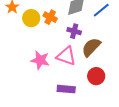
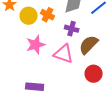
pink star: (40, 60) -> (36, 45), moved, turned -30
purple rectangle: (66, 89) -> (35, 87), moved

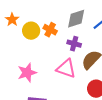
pink star: (36, 45) -> (27, 73), moved

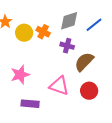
pink triangle: (66, 69) -> (59, 86), moved

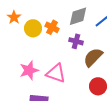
pink triangle: (59, 86) -> (56, 73), moved

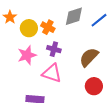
purple cross: (76, 41) -> (54, 49), moved
pink star: (29, 70) -> (27, 55), moved

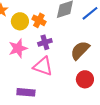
purple cross: (54, 49) -> (45, 42), turned -32

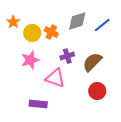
purple cross: (45, 42) -> (67, 56), moved

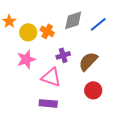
purple rectangle: (38, 104) -> (48, 103), moved

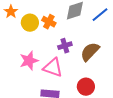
pink star: (26, 59) -> (29, 61), moved
red circle: (93, 90) -> (86, 87), moved

